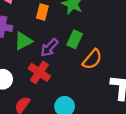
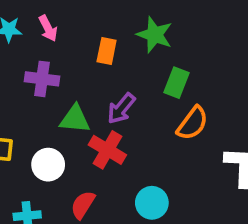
green rectangle: (75, 39) -> (176, 83), moved
green triangle: (23, 41) -> (75, 119), moved, turned 36

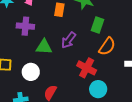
red cross: (107, 150) -> (87, 68), moved
cyan circle: (152, 203) -> (98, 89), moved

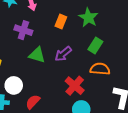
orange semicircle: (107, 46) -> (100, 69), turned -132
white circle: (31, 72) -> (14, 85), moved

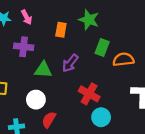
orange semicircle: (100, 69) -> (123, 59), moved
white circle: (14, 85) -> (36, 100), moved

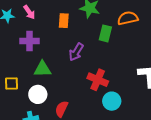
orange semicircle: (123, 59) -> (128, 18), moved
green triangle: (43, 70) -> (42, 69), moved
white circle: (36, 100) -> (38, 94), moved

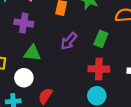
green rectangle: (105, 33) -> (101, 39), moved
red cross: (98, 80) -> (99, 69), moved, turned -30

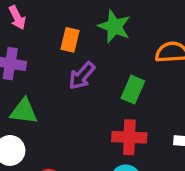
purple arrow: (69, 41) -> (82, 76), moved

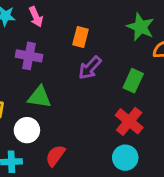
green star: (114, 26) -> (141, 27), moved
red cross: (129, 137) -> (129, 121), turned 36

